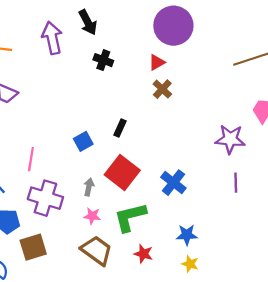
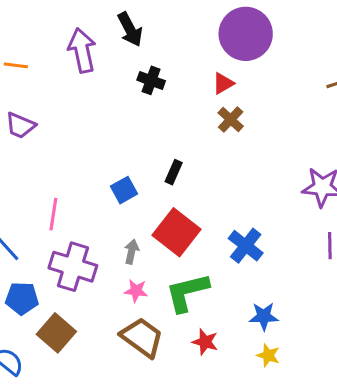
brown square: (33, 247) -> (56, 333), turned -32

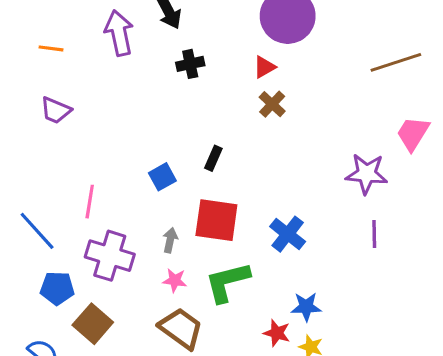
black cross: (151, 80) -> (190, 64), turned -32
red square: (177, 232) -> (216, 220), turned -30
red star: (205, 342) -> (277, 333), moved

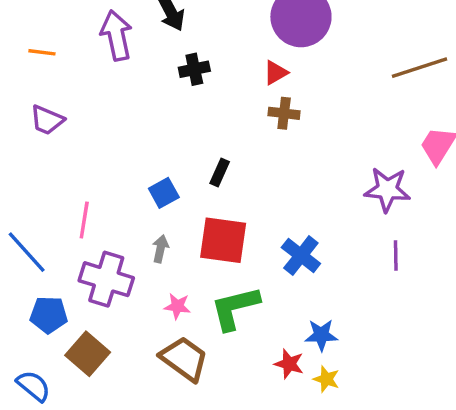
brown cross: (272, 104) -> (284, 113), turned -36
gray arrow: (170, 240) -> (160, 249), moved

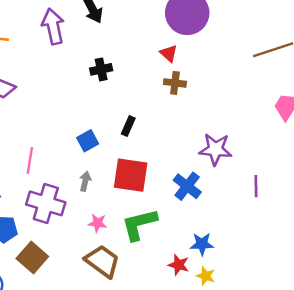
black cross: (194, 69) -> (101, 69), moved
red triangle: (276, 73) -> (169, 53), turned -48
purple star: (387, 189) -> (215, 149), moved

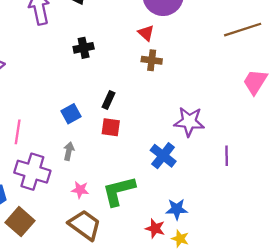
red square: (131, 175) -> (111, 127), moved, size x0.6

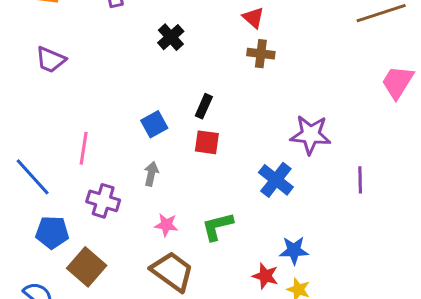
black cross: (84, 48) -> (171, 37), turned -30
purple cross: (32, 172) -> (103, 201), size x0.7
green L-shape: (119, 191) -> (217, 226), size x0.7

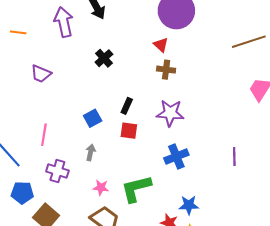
purple trapezoid: (51, 60) -> (41, 74), moved
purple star: (310, 135) -> (170, 113), moved
blue cross: (276, 180) -> (176, 157), turned 30
green L-shape: (217, 226) -> (136, 189), size x1.4

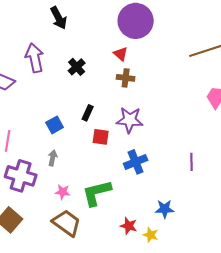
purple arrow: (64, 22) -> (35, 58), moved
black cross: (104, 58) -> (77, 67), moved
red square: (129, 131) -> (101, 137), moved
purple cross: (57, 171) -> (21, 176), size x1.4
blue star: (189, 205) -> (165, 209), moved

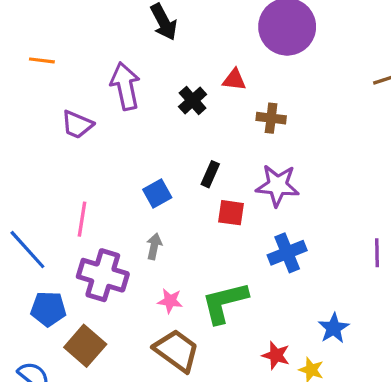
red triangle: (121, 54) -> (234, 80), moved, turned -35
blue star: (165, 209) -> (334, 328), turned -30

